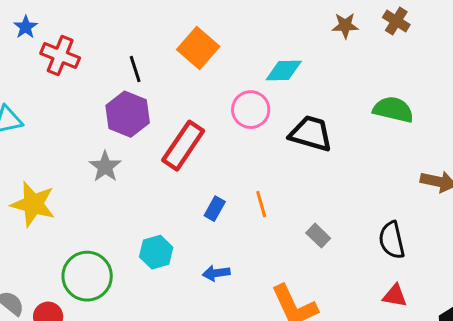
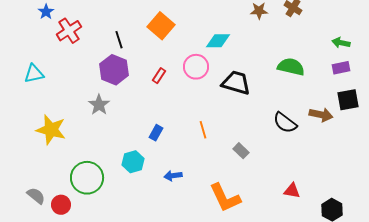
red cross: (60, 56) -> (69, 31), turned 35
red rectangle: (183, 146) -> (159, 76), moved, size x0.5
blue rectangle: (215, 209) -> (156, 133), moved
black semicircle: (392, 240) -> (285, 123), moved, turned -40

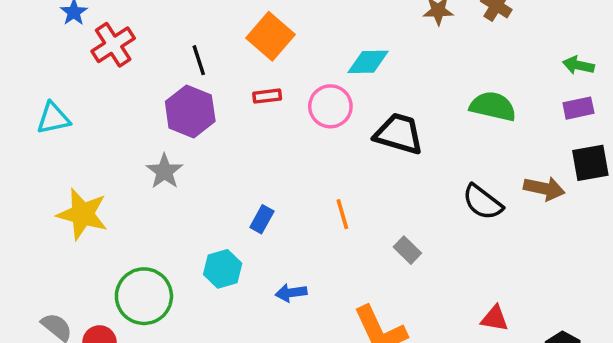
red rectangle: (159, 76) -> (267, 96), moved, turned 49

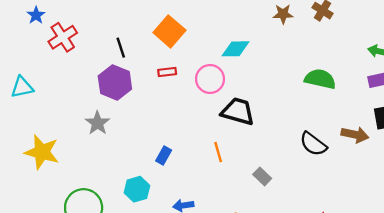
black trapezoid: (399, 134) -> (238, 111), moved

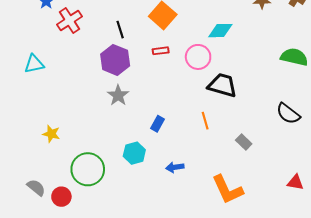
gray star: (97, 123) -> (118, 95), moved
yellow star: (42, 152) -> (51, 134), moved, size x0.6

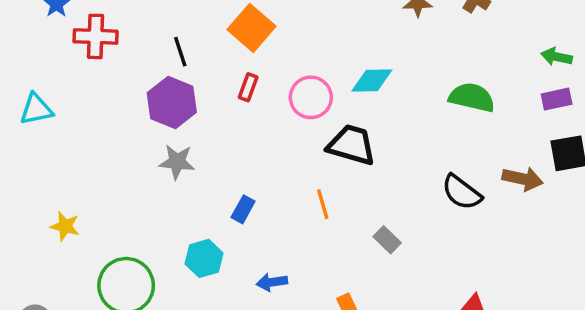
red cross: (70, 20) -> (96, 36), turned 35
cyan diamond: (220, 31) -> (372, 80), moved
red rectangle: (161, 51) -> (248, 87), turned -63
gray star: (118, 95) -> (177, 162), turned -30

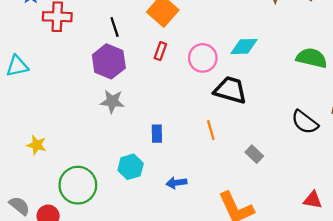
blue rectangle: (243, 209) -> (157, 134), turned -30

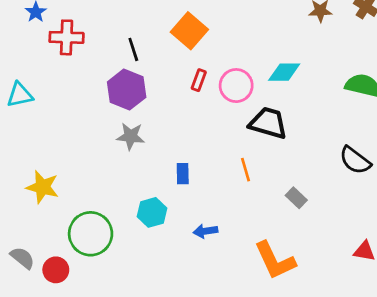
red rectangle: (160, 51) -> (199, 80), moved
yellow star: (37, 145) -> (42, 187), size x1.4

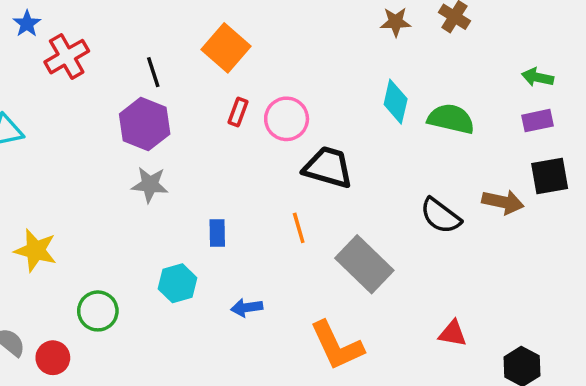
red cross: (67, 37) -> (67, 57), turned -32
cyan diamond: (284, 72) -> (396, 102), moved, turned -76
gray rectangle: (296, 198) -> (364, 264), size x2.0
green circle: (91, 234) -> (98, 311), size x0.7

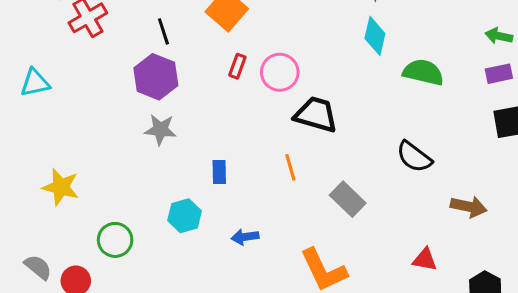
cyan diamond: (396, 102) -> (375, 36), moved
brown arrow: (503, 202) -> (469, 207), moved
gray rectangle: (364, 264) -> (348, 199), size x0.7

